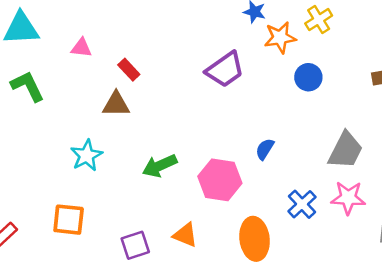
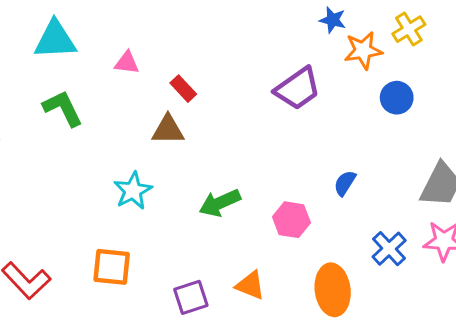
pink hexagon: (220, 180) -> (291, 220), size x0.7

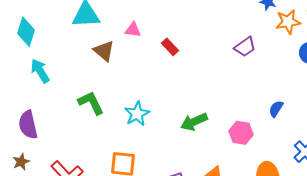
purple trapezoid: (298, 89) -> (245, 47), size x0.7
green L-shape: (63, 108) -> (91, 103), moved
brown triangle: (168, 130) -> (104, 51), moved, turned 40

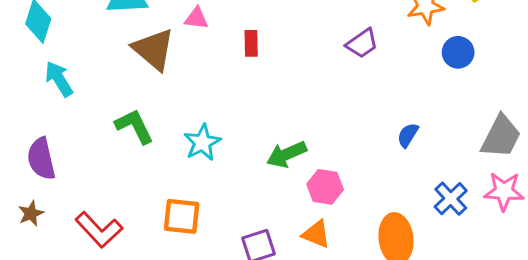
red rectangle: (170, 47) -> (251, 43), turned 42
brown triangle: (104, 51) -> (154, 49), size x1.4
pink hexagon: (241, 133) -> (325, 187), moved

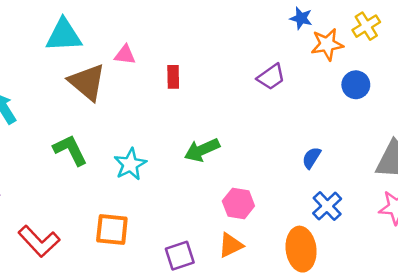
green arrow: (287, 154) -> (202, 150), moved
blue cross: (451, 199) -> (327, 206), moved
orange triangle: (316, 234) -> (231, 245), turned -48

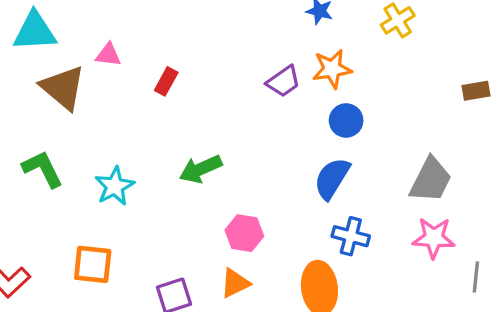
orange star: (327, 44) -> (332, 69), moved
red rectangle: (173, 77) -> (166, 81), turned 30
blue circle: (356, 85) -> (346, 120), moved
blue semicircle: (311, 158) -> (332, 178), size x1.6
blue cross: (327, 206) -> (351, 236), turned -32

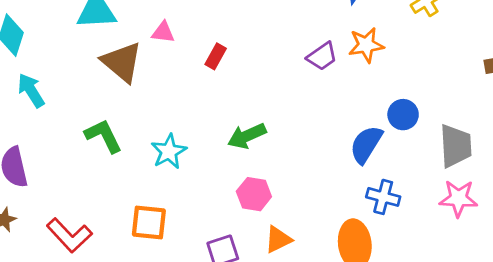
blue circle: (346, 120) -> (403, 115), moved
gray trapezoid: (431, 180) -> (456, 146), turned -30
pink hexagon: (244, 233) -> (254, 194), moved

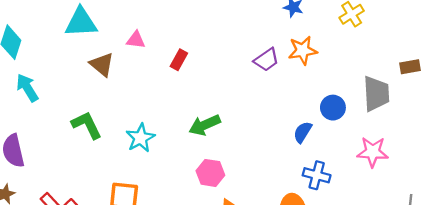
brown triangle: (122, 62) -> (102, 64), size x0.7
blue semicircle: (366, 144) -> (303, 132), size x0.7
gray trapezoid: (456, 146) -> (376, 94), moved
pink star: (458, 198) -> (373, 152), moved

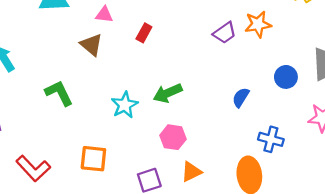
brown triangle: (102, 64) -> (91, 45), moved
blue semicircle: (303, 132) -> (241, 97), moved
cyan star: (140, 138) -> (125, 105), moved

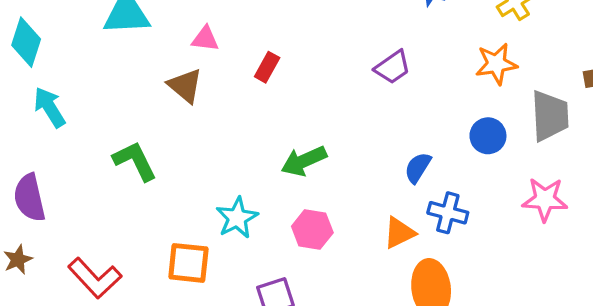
orange star: (258, 24) -> (496, 64), moved
cyan star: (125, 105) -> (237, 218), moved
blue cross: (271, 139) -> (448, 213), moved
orange triangle: (191, 172) -> (399, 233), moved

